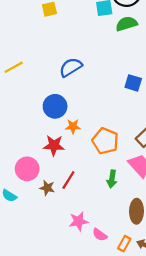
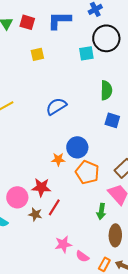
green semicircle: (126, 24) -> (106, 90), moved, turned 108
blue circle: (55, 106) -> (77, 147), moved
red star: (54, 145) -> (41, 187), moved
green arrow: (112, 179) -> (101, 211), moved

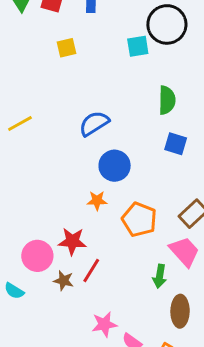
blue circle: (77, 147) -> (115, 166), moved

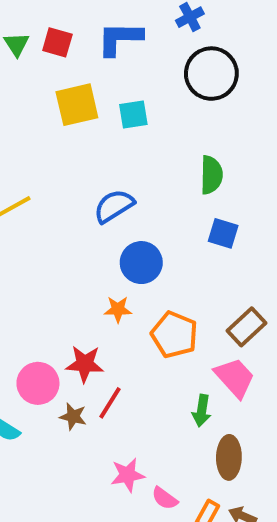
cyan square: (138, 46) -> (133, 114), moved
yellow square: (66, 48) -> (77, 105), size x1.6

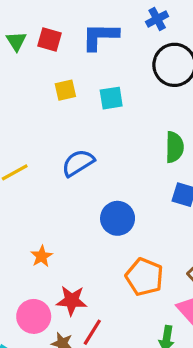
yellow square: (77, 105) -> (65, 90), size x0.6
blue semicircle: (114, 206) -> (78, 163), moved
orange star: (118, 309) -> (42, 256), moved, turned -30

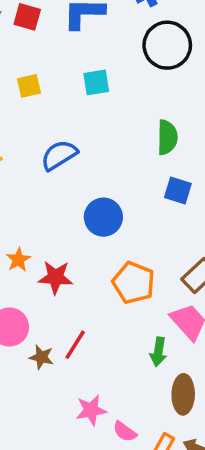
yellow square: (65, 90) -> (29, 86), moved
red star: (72, 301) -> (56, 277), moved

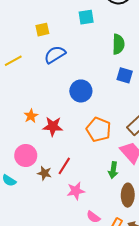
cyan square: (96, 82) -> (86, 17), moved
yellow square: (29, 86) -> (42, 30), moved
pink star: (91, 410) -> (76, 191), moved

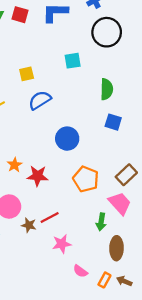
red line: (64, 166) -> (50, 217), turned 30

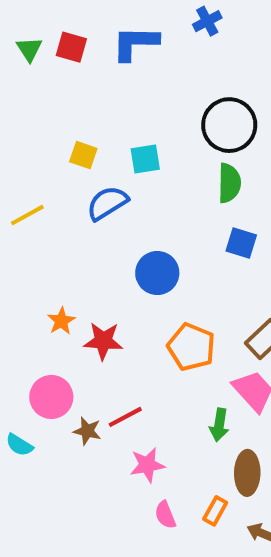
black circle: (107, 32) -> (229, 125), moved
cyan square: (73, 61) -> (145, 159), moved
yellow square: (27, 74) -> (83, 155), turned 32
pink semicircle: (80, 271) -> (165, 515), moved, turned 32
orange rectangle: (104, 280) -> (215, 511), moved

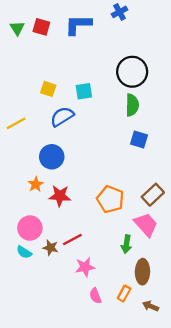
blue circle: (157, 273) -> (52, 157), moved
cyan semicircle: (19, 445) -> (24, 252), moved

